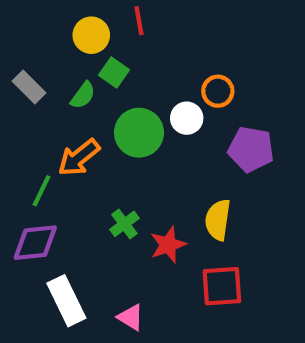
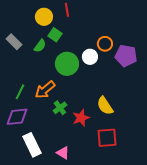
purple pentagon: (251, 149) -> (126, 56), moved
orange arrow: (79, 158) -> (45, 90), moved
yellow semicircle: (218, 220) -> (105, 106), turned -42

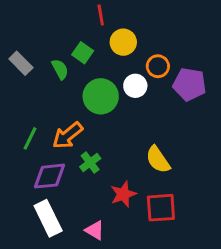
yellow circle: (44, 17) -> (123, 42), moved
green semicircle: (40, 46) -> (60, 69), turned -64
purple diamond: (17, 117) -> (50, 176), moved
red star: (81, 118) -> (123, 194), moved

